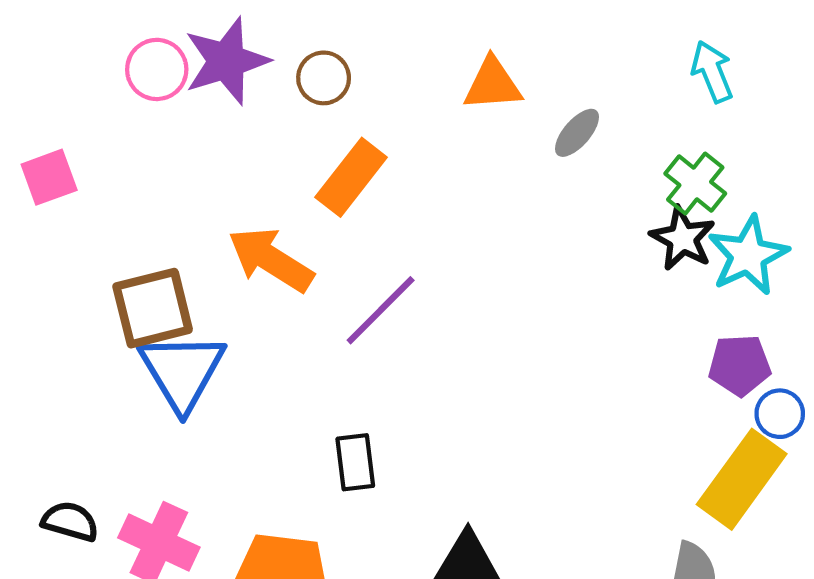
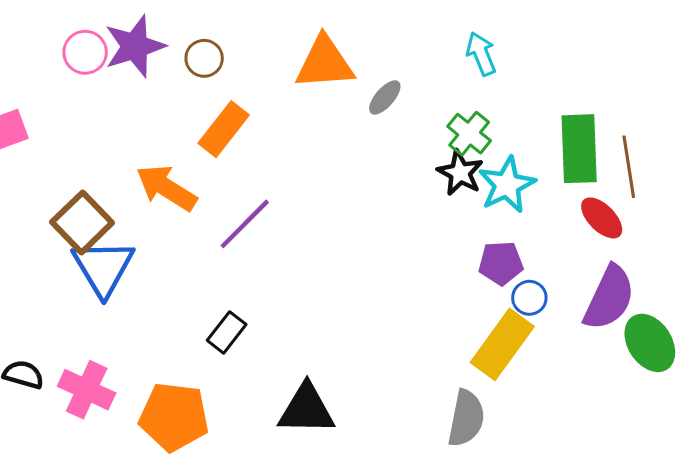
orange triangle: (493, 84) -> (325, 63), size x1.4
brown square: (153, 308) -> (82, 222), turned -30
black rectangle: (355, 462) -> (227, 332), turned 45

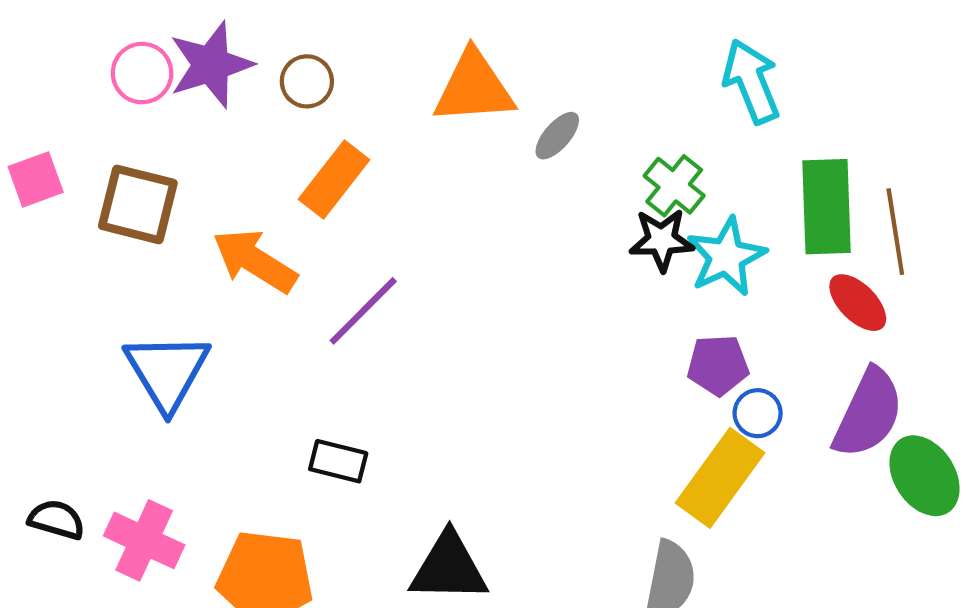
cyan arrow: (481, 54) -> (751, 81), moved, size x1.4
black star: (460, 173) -> (662, 240), turned -30
brown square: (82, 222) -> (138, 204), moved, turned -32
black rectangle: (227, 332) -> (338, 461), turned 66

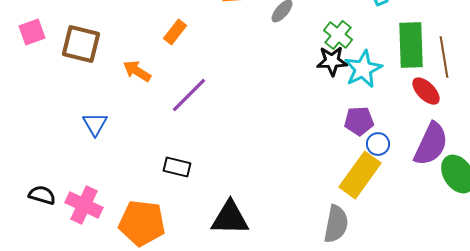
orange rectangle: (334, 179) -> (175, 32), size x0.7
orange arrow: (255, 261) -> (137, 71), size x0.7
blue triangle: (167, 371) -> (95, 124), size x0.6

